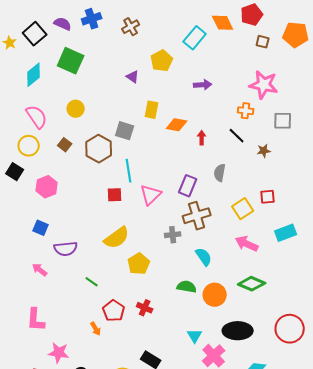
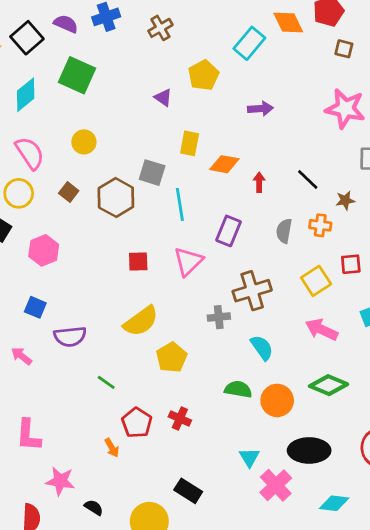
orange cross: (246, 111) -> (320, 225), moved
cyan line: (129, 171) -> (180, 204), moved
purple rectangle: (188, 186) -> (229, 231), moved
pink arrow: (40, 270) -> (21, 356), moved

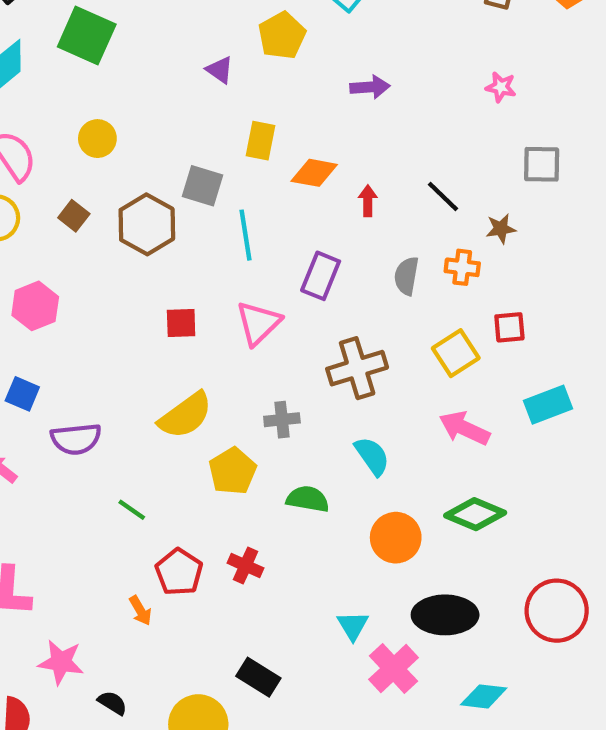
pink star: (345, 109) -> (501, 87), size x0.5
gray cross: (219, 317) -> (282, 420), moved
green semicircle: (238, 389) -> (308, 499), moved

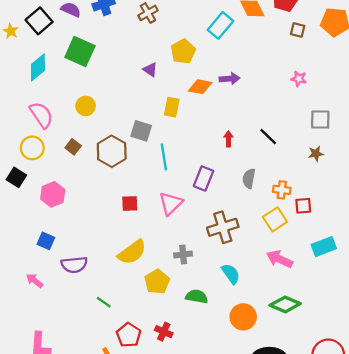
orange diamond: (314, 173) -> (200, 87), moved
brown star: (501, 229) -> (316, 154), moved
orange cross: (462, 267) -> (282, 190), moved

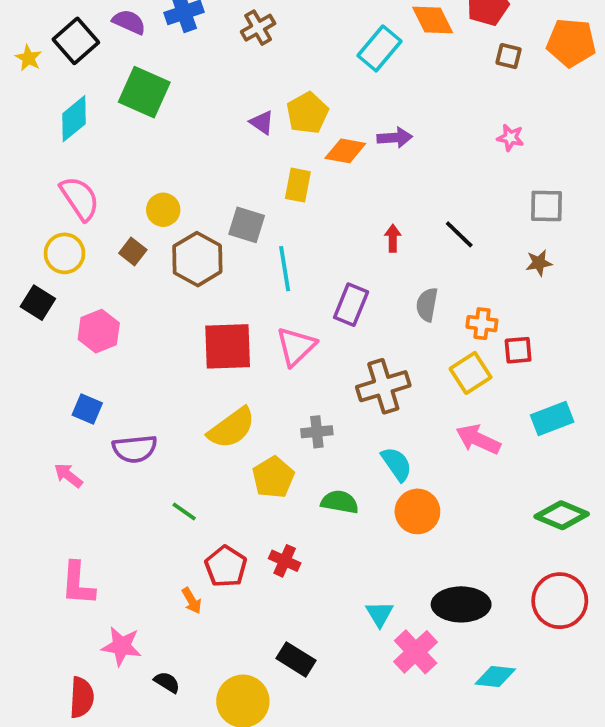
yellow pentagon: (183, 52) -> (307, 113), moved
yellow circle: (86, 106) -> (163, 210), moved
red square: (130, 203) -> (228, 346), size x1.8
green diamond: (285, 304) -> (562, 515), moved
orange circle: (243, 317) -> (417, 511), moved

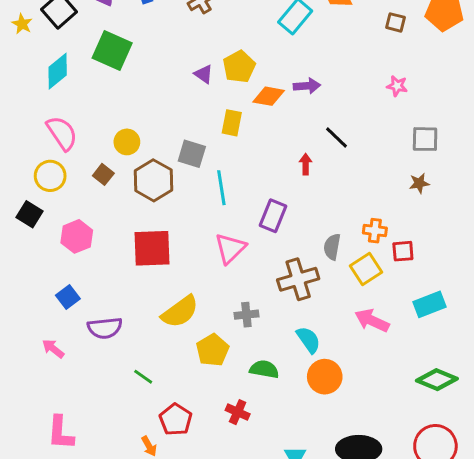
black line: (459, 234) -> (337, 138), moved
gray semicircle: (427, 305) -> (332, 247), moved
red square: (228, 346) -> (152, 248), moved
blue square: (87, 409) -> (68, 297), turned 30
red cross: (285, 561) -> (238, 412), moved

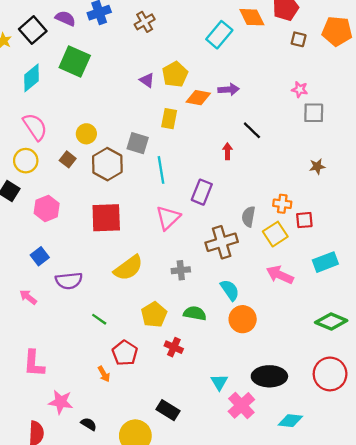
gray square: (425, 139) -> (314, 113), moved
yellow pentagon: (213, 350) -> (154, 315), moved

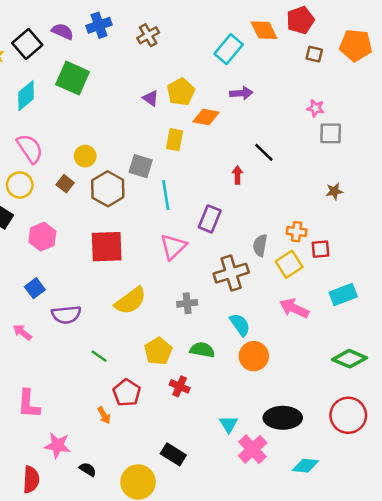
purple arrow: (229, 89) -> (241, 93), moved

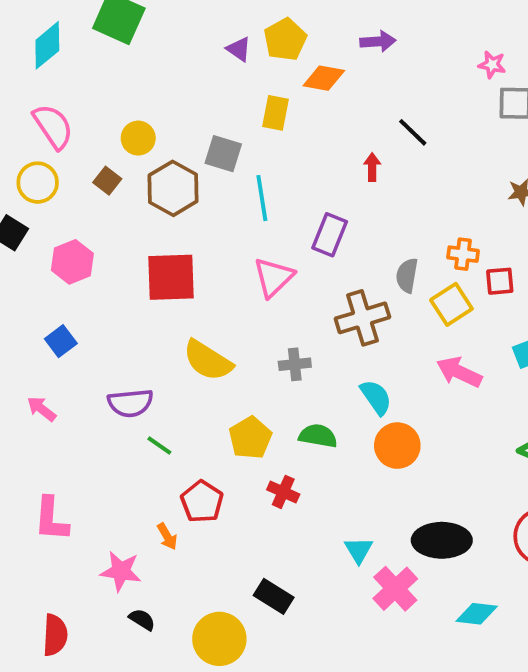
yellow semicircle: (130, 301) -> (208, 360), turned 68
purple semicircle: (66, 315) -> (130, 403), moved
pink star: (57, 446) -> (121, 571), moved

